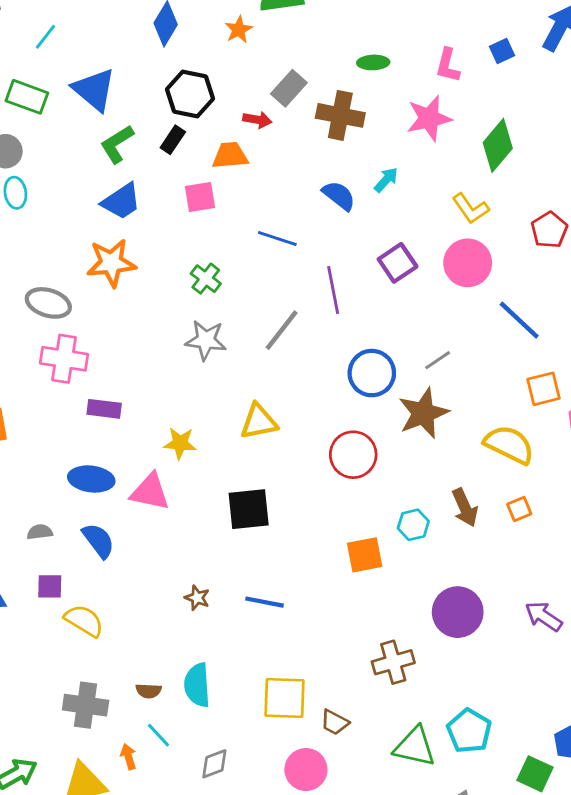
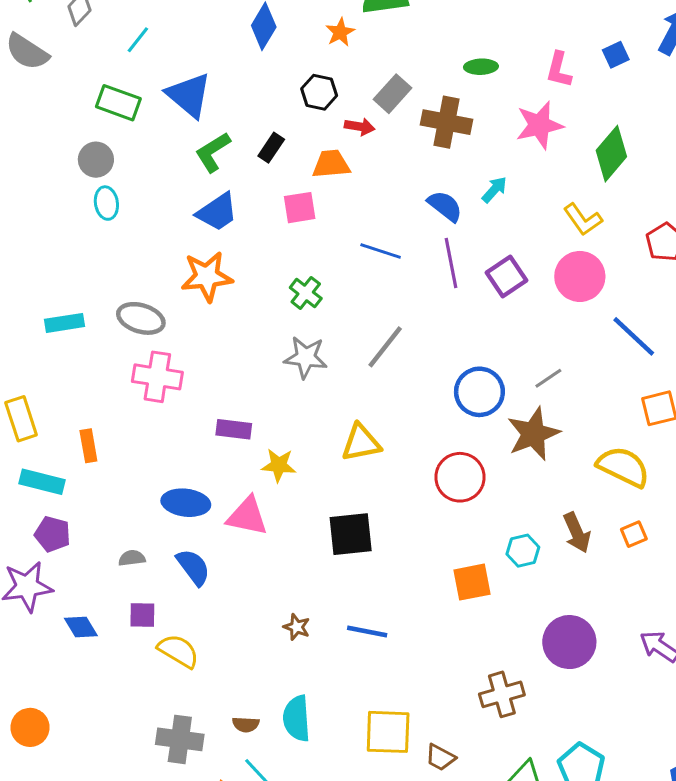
black hexagon: (190, 94) -> (319, 92), moved, size x0.7
purple line: (333, 290) -> (451, 263), moved
purple rectangle: (104, 409) -> (234, 429), moved

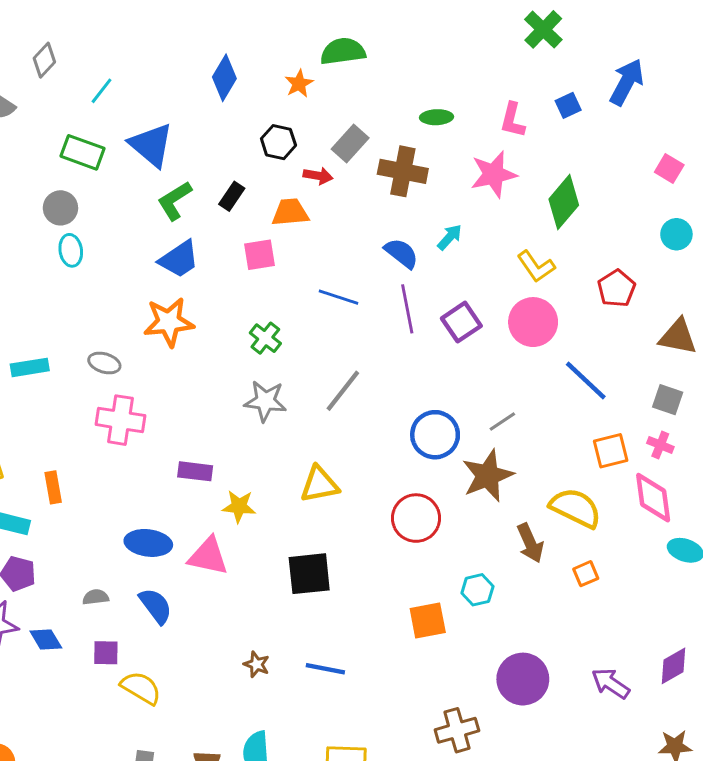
gray ellipse: (141, 318) -> (104, 363), size x0.7
brown arrow: (577, 533) -> (530, 543), moved
blue diamond: (81, 627) -> (46, 640), moved

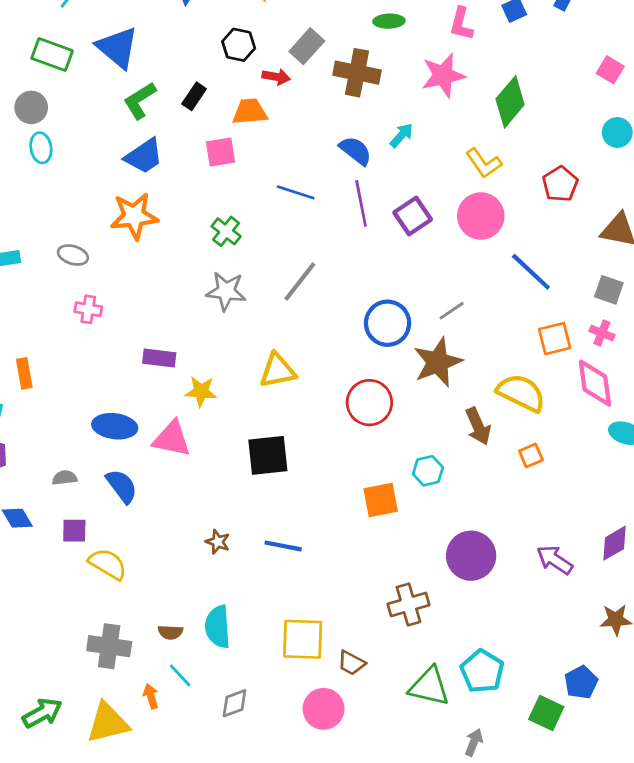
pink cross: (120, 420) -> (88, 309), size x0.6

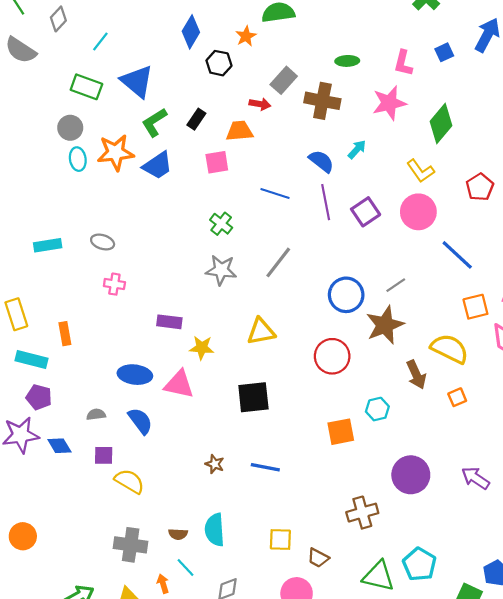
black hexagon: (239, 45) -> (219, 63), moved
orange star: (134, 216) -> (115, 153), moved
yellow square: (303, 639) -> (280, 539), size x0.7

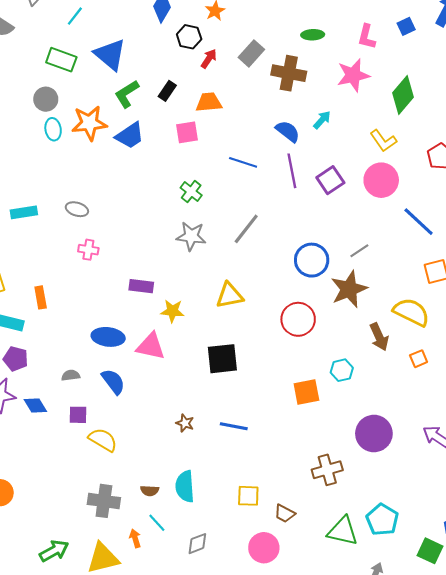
red arrow: (260, 104) -> (209, 59), moved, turned -66

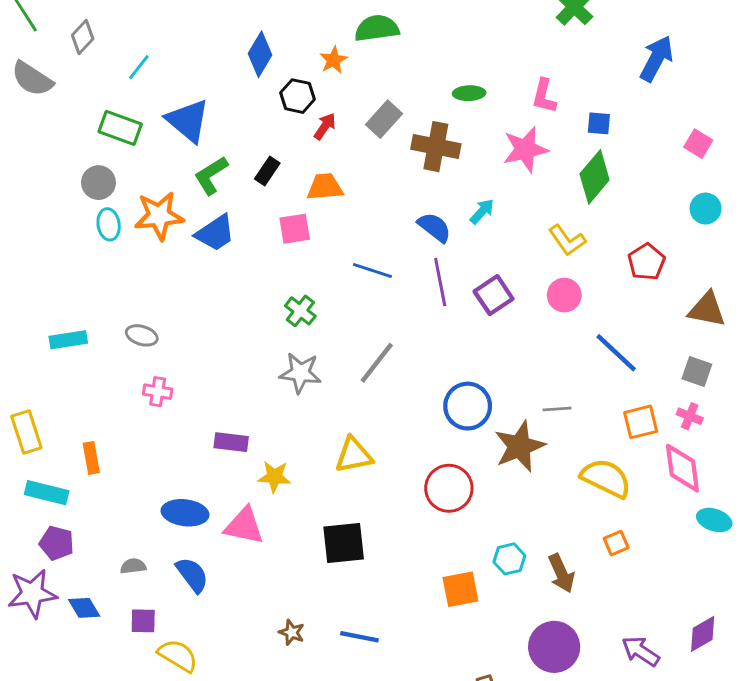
blue square: (406, 26) -> (599, 123), moved, turned 30
pink circle: (381, 180) -> (564, 295), size x0.7
gray line: (359, 251) -> (557, 409), moved, turned 30
brown arrow: (379, 337) -> (561, 573), moved

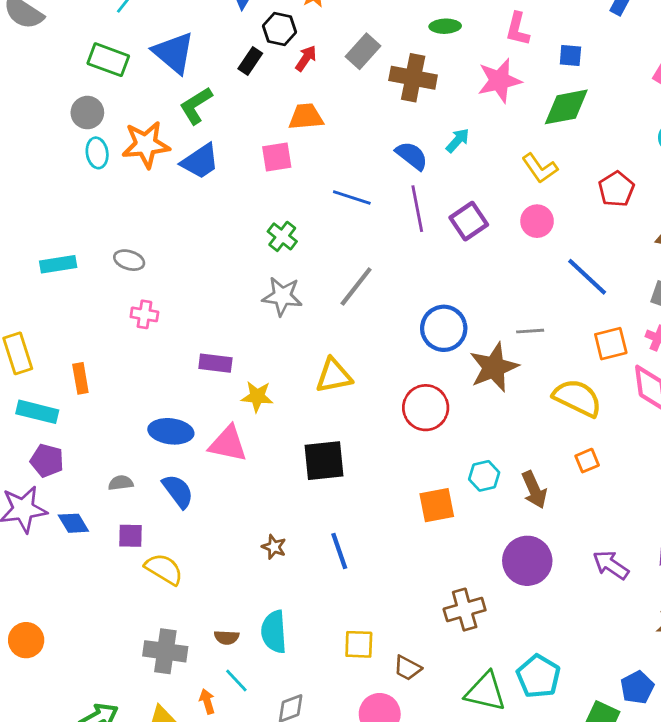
black rectangle: (267, 171) -> (250, 61), moved
green diamond: (595, 177) -> (566, 107), turned 39
blue line: (359, 637) -> (339, 551), turned 60

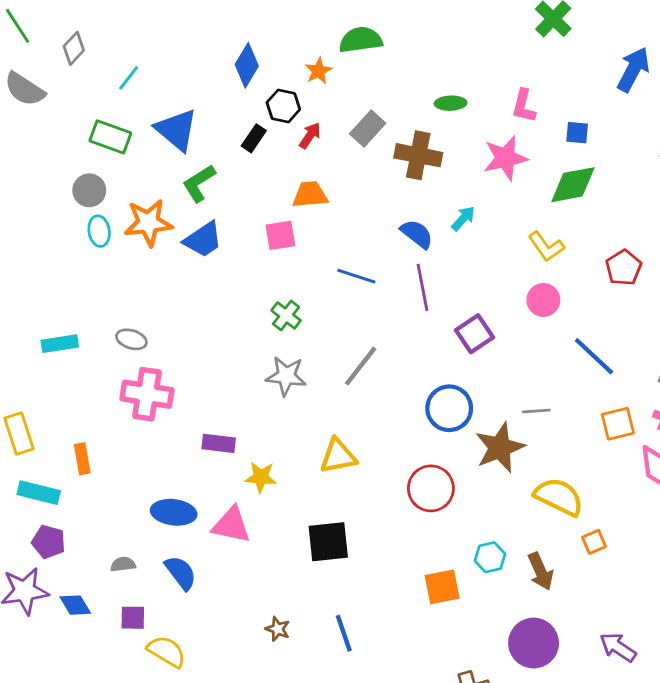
purple square: (469, 221) -> (474, 334), moved
pink cross: (144, 314) -> (147, 394), size x1.8
yellow semicircle: (577, 398) -> (559, 497), moved

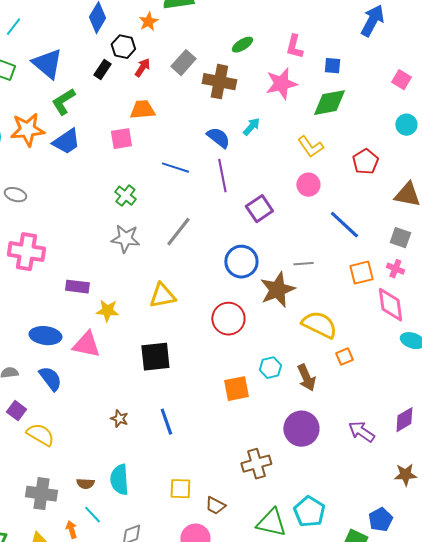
green ellipse: (451, 103) -> (242, 45), turned -30
gray ellipse: (131, 339) -> (15, 195), moved
purple square: (133, 618) -> (16, 411), turned 36

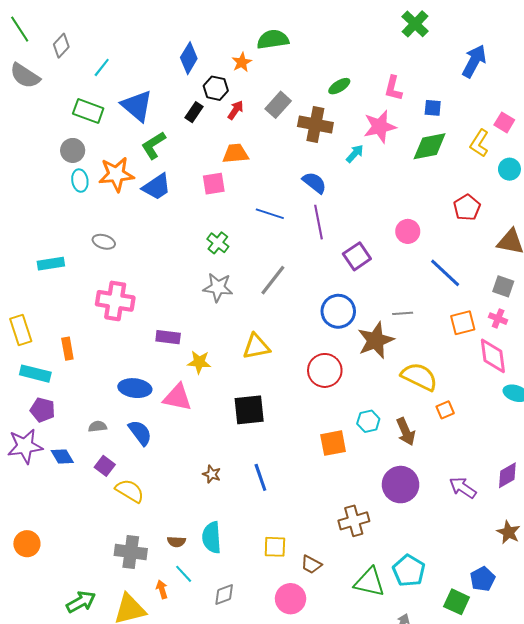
cyan arrow: (251, 127) -> (355, 154), moved
yellow L-shape: (310, 147) -> (479, 143), moved, turned 68
brown star: (405, 475) -> (508, 532), turned 30

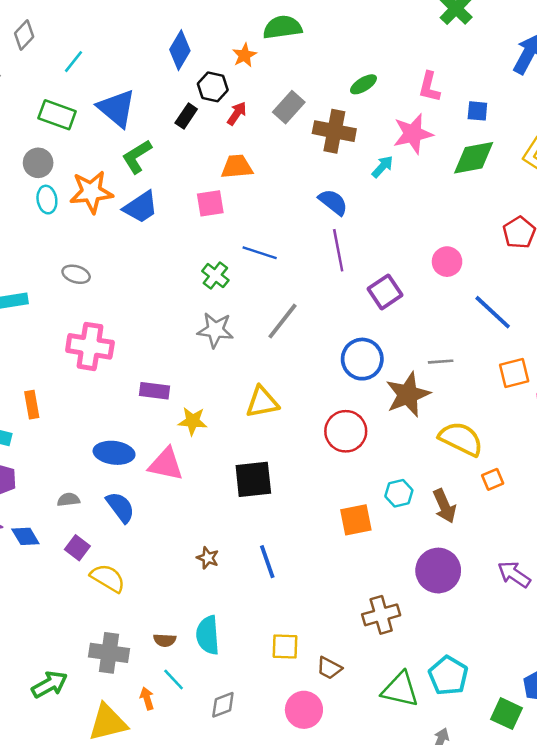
blue line: (270, 214) -> (260, 253), moved
green arrow: (81, 602) -> (49, 684), moved

